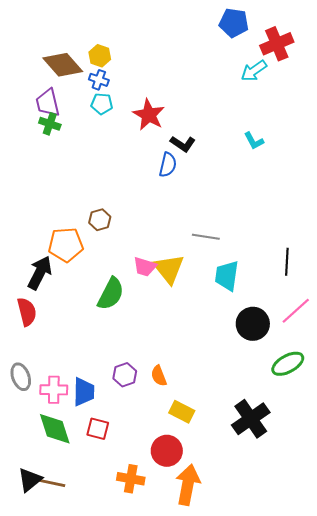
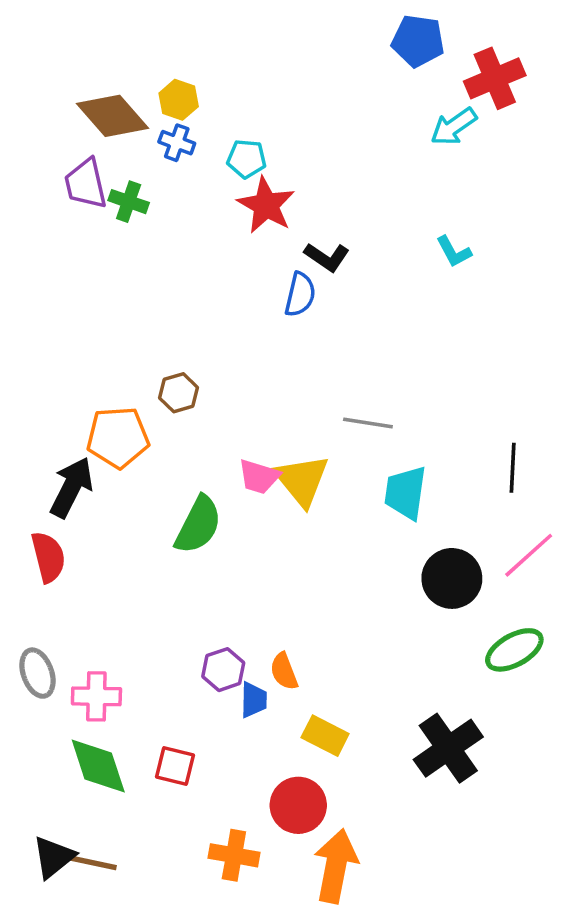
cyan pentagon: (102, 104) -> (246, 159), moved
green cross: (50, 124) -> (129, 202), moved
blue trapezoid: (84, 392) -> (254, 700), moved, size x0.7

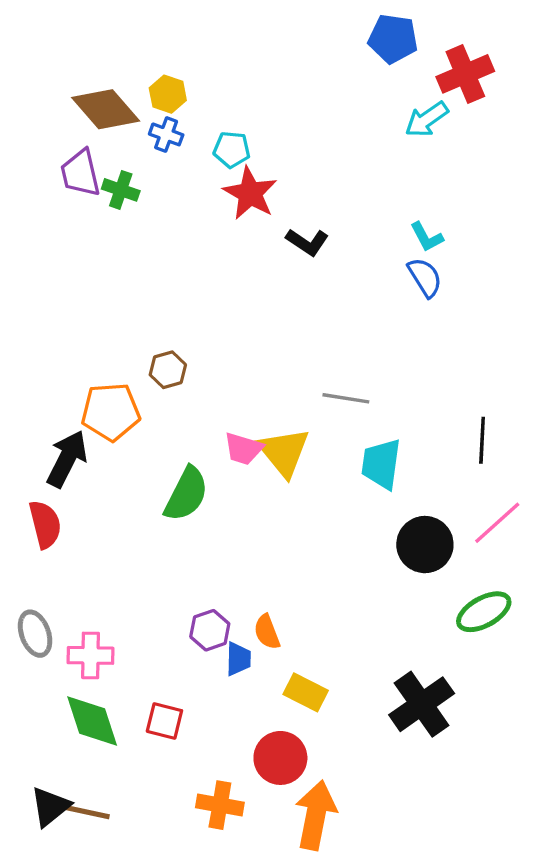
blue semicircle: (300, 294) -> (425, 277), moved, turned -45

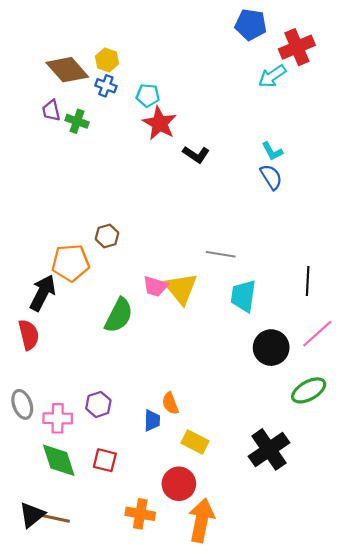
purple trapezoid: (80, 173) -> (51, 110), size x0.7
purple hexagon: (210, 630) -> (98, 404), moved

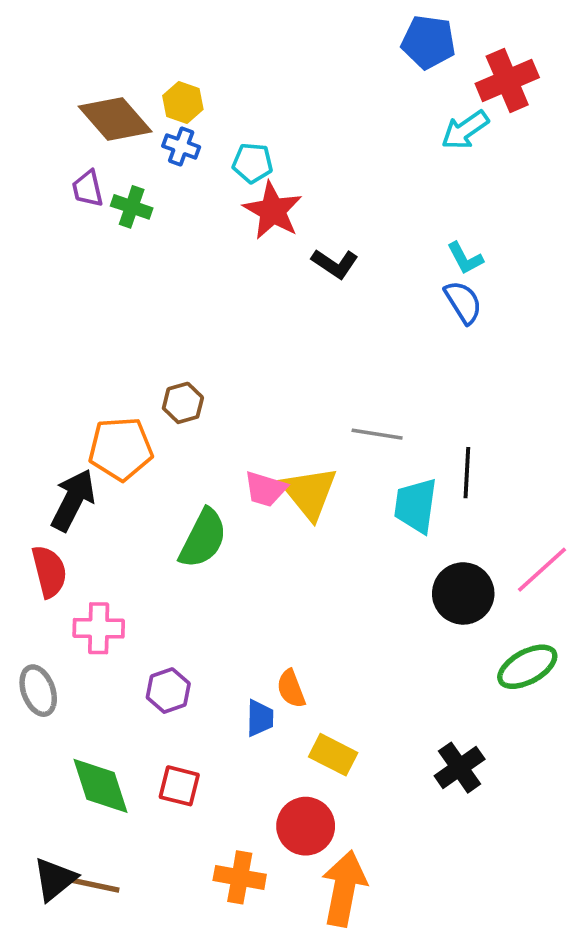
black line: (308, 281) -> (467, 473), moved
pink cross: (58, 418) -> (99, 628), moved
black cross: (269, 449) -> (460, 768), size x0.7

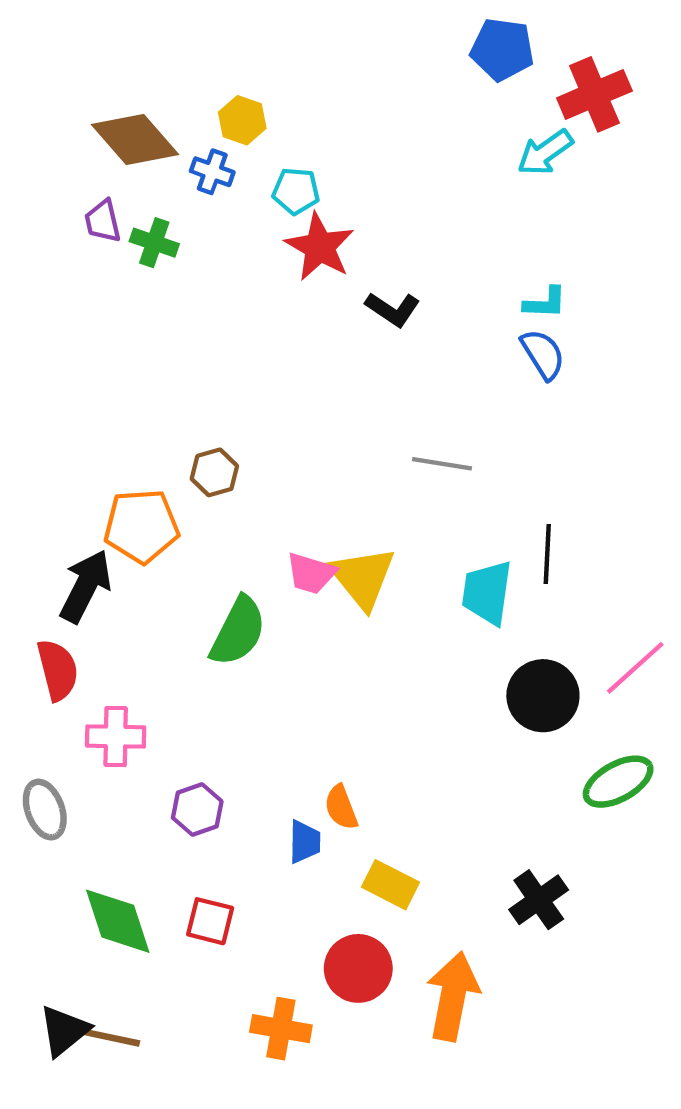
yellow hexagon: (183, 102) -> (242, 120), moved
cyan L-shape: (465, 258) -> (545, 303), turned -60
gray line: (377, 434) -> (442, 464), moved
orange arrow: (344, 888) -> (453, 996), moved

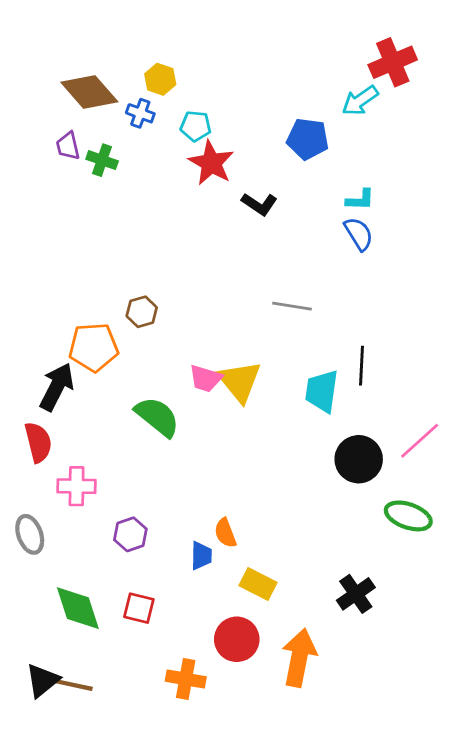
blue pentagon: (502, 49) -> (308, 139), moved
green semicircle: (238, 631) -> (157, 417), turned -78
green ellipse: (618, 782) -> (408, 516), turned 48

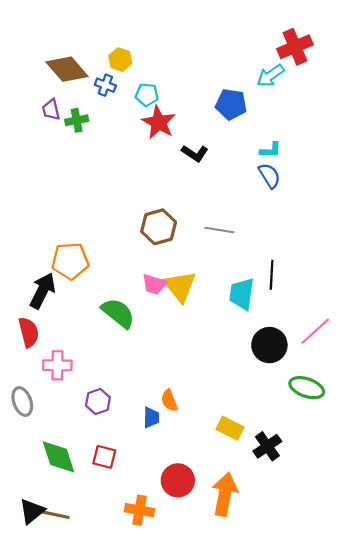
green cross: (102, 160) -> (77, 120), turned -30
brown hexagon: (142, 312) -> (159, 227), moved, size x1.5
yellow rectangle: (258, 584) -> (230, 428), moved

